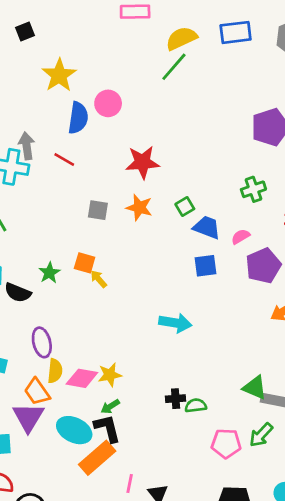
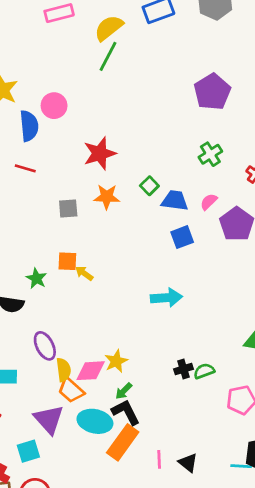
orange trapezoid: (37, 392) -> (71, 390), moved

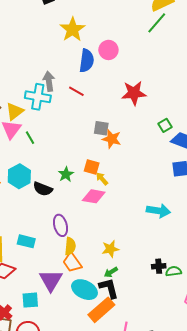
orange star: (107, 197) -> (112, 139), moved
pink diamond: (91, 371) -> (94, 196), moved

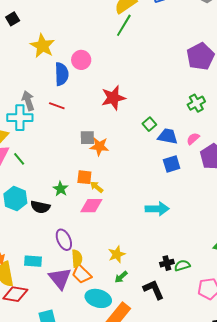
purple triangle: (51, 280) -> (60, 278), moved
black L-shape: (109, 288) -> (154, 290), moved

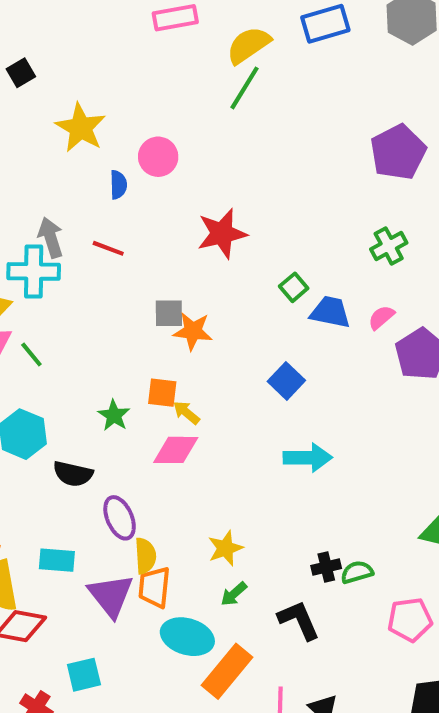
blue semicircle: (62, 74) -> (118, 185), size x0.6
blue square: (172, 164) -> (286, 381), moved, turned -30
black semicircle: (40, 207) -> (73, 474), moved
orange trapezoid: (82, 274) -> (154, 587), turned 50

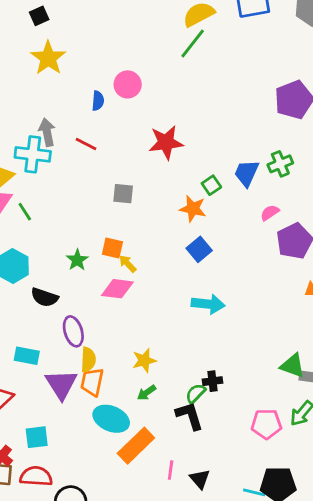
yellow star: (81, 128) -> (48, 58), moved
blue trapezoid: (330, 312) -> (247, 173), moved, turned -84
orange star: (193, 331) -> (193, 209), moved
green semicircle: (357, 572) -> (196, 393), moved, turned -35

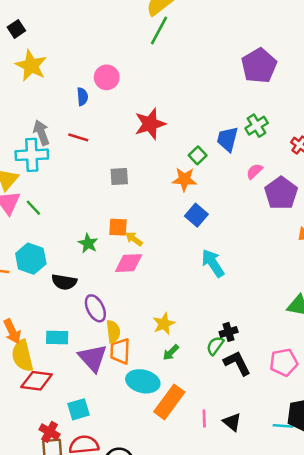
cyan arrow: (208, 304) -> (213, 263), turned -120
black L-shape: (190, 416) -> (237, 363), moved

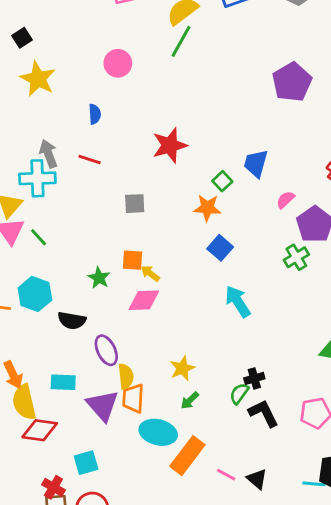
pink circle: (107, 77) -> (118, 63), moved
green cross: (257, 126) -> (296, 257), moved
pink line: (204, 419) -> (226, 475), turned -60

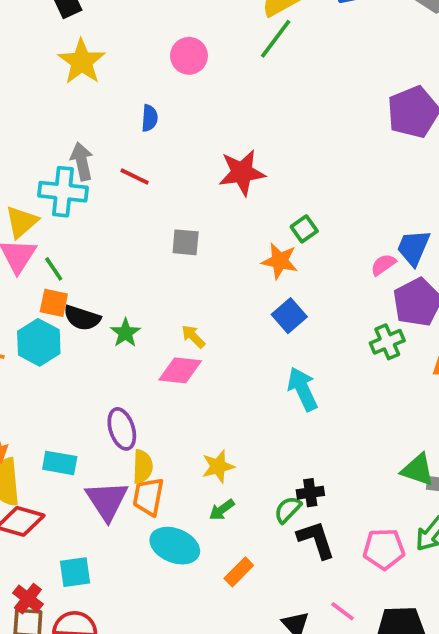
blue trapezoid: (256, 163) -> (413, 248), moved
orange square: (133, 260) -> (54, 303), moved
black semicircle: (72, 320) -> (82, 318), moved
orange rectangle: (187, 456) -> (239, 572), moved, size x0.6
pink line: (226, 475) -> (343, 611), moved

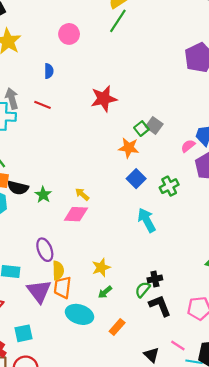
gray square: (186, 242) -> (154, 125), moved, turned 35
green cross: (387, 342) -> (169, 186), moved

